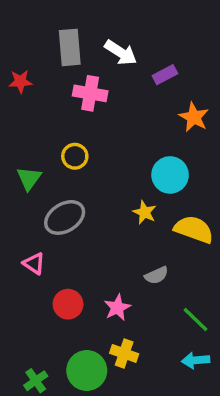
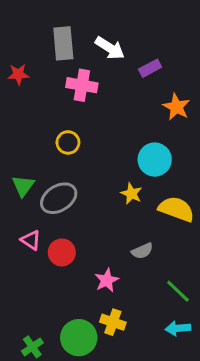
green triangle: (29, 178) -> (23, 186), moved
red circle: (68, 304) -> (62, 252), moved

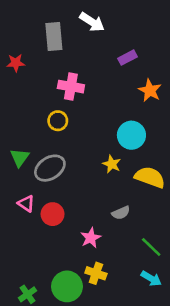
white arrow: (110, 48) -> (92, 22), moved
pink cross: (82, 85) -> (71, 87), moved
cyan arrow: (178, 328) -> (151, 279), turned -144

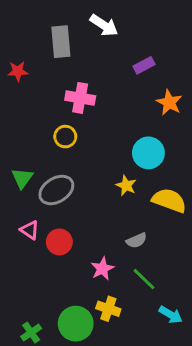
green line: (151, 247) -> (144, 279), moved

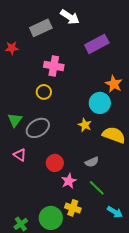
gray rectangle: (61, 42) -> (41, 28), turned 70
purple rectangle: (144, 65) -> (97, 44), size x1.6
orange star: (169, 102) -> (114, 84), moved
red circle: (59, 242) -> (55, 163), moved

